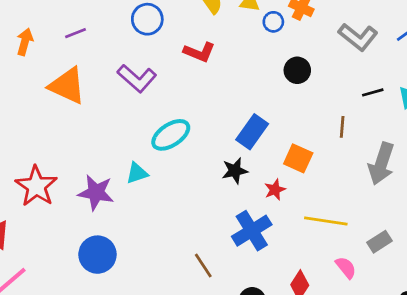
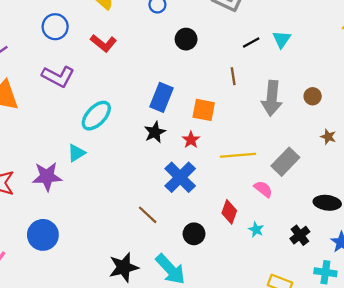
red L-shape: (199, 52) -> (103, 43), turned 30
gray rectangle: (379, 242) -> (285, 162), size x1.4
blue circle: (97, 255) -> (43, 235), moved

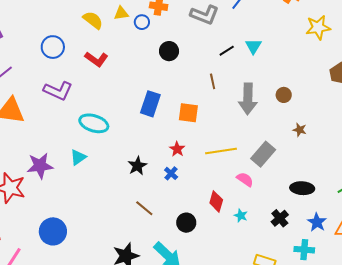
cyan ellipse: (96, 116) -> (94, 123), turned 68
black star: (155, 132) -> (137, 166), moved
red star: (191, 140) -> (177, 149), moved
purple star: (47, 176) -> (40, 166), moved
blue cross: (180, 177) -> (171, 173), size x0.5

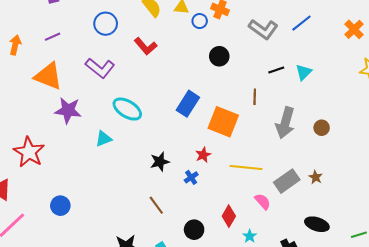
orange square: (188, 113) -> (223, 122), size x1.4
brown star: (300, 130) -> (316, 177), moved
purple star: (40, 166) -> (68, 110), moved
blue circle: (53, 231) -> (60, 206), size x0.7

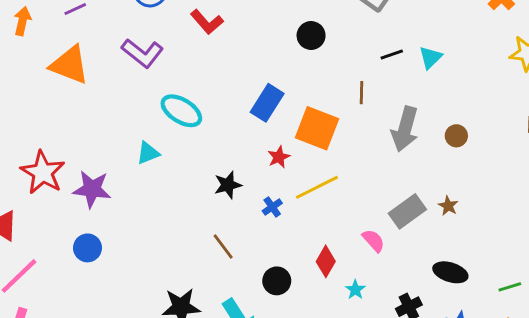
purple star: (68, 110) -> (92, 189), moved
red star: (203, 155) -> (279, 157), moved
yellow line: (246, 168) -> (317, 187), moved, turned -32

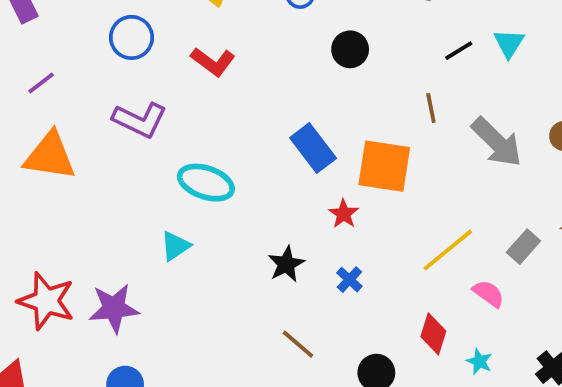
blue rectangle: (267, 103) -> (313, 148), turned -57
gray arrow: (405, 129) -> (497, 142), turned -48
yellow line: (317, 187) -> (448, 250), moved
gray rectangle: (407, 211) -> (523, 247), size x0.7

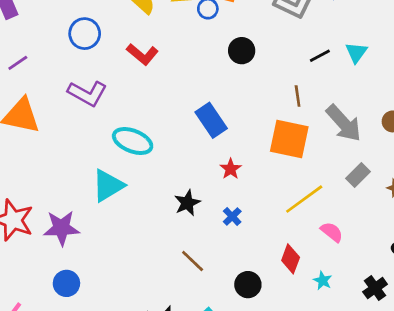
orange square: (384, 166) -> (289, 139), moved
cyan triangle: (175, 246) -> (108, 186), size x1.5
gray rectangle: (523, 247) -> (358, 175), moved

